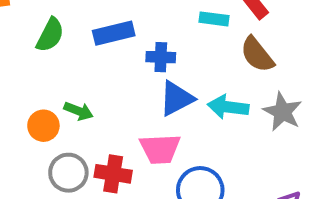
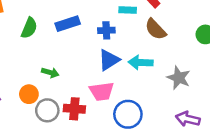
blue cross: (161, 57) -> (106, 30), moved
gray star: (282, 112) -> (179, 78), moved
orange circle: (43, 126) -> (29, 94), moved

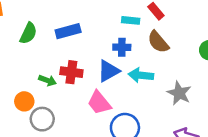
blue cross: (106, 30) -> (122, 47), moved
pink trapezoid: (102, 91) -> (99, 103), turned 55
red cross: (74, 109) -> (71, 72), moved

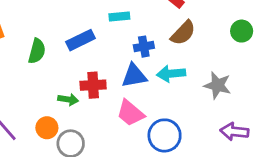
cyan rectangle: (131, 20) -> (119, 16), moved
brown semicircle: (158, 42) -> (183, 33), turned -85
blue triangle: (108, 71) -> (134, 76), turned 30

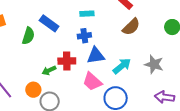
blue rectangle: (81, 40) -> (49, 23), moved, turned 60
blue cross: (144, 47) -> (84, 36), moved
cyan arrow: (171, 74) -> (122, 66), moved, turned 144
green arrow: (68, 99) -> (49, 70), turned 144

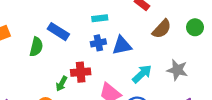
brown semicircle: (131, 27) -> (162, 29), moved
blue triangle: (96, 55) -> (122, 45), moved
green arrow: (49, 70) -> (62, 84), turned -32

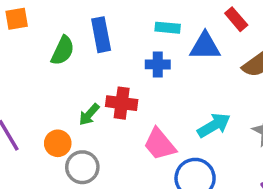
blue rectangle: (58, 32) -> (101, 35), turned 35
blue triangle: (122, 45) -> (205, 46), moved

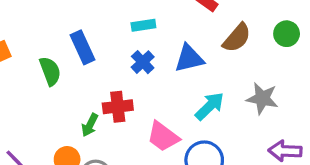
blue triangle: (205, 46) -> (189, 58), moved
green semicircle: (63, 51) -> (50, 71), turned -32
blue cross: (158, 64) -> (143, 62), turned -30

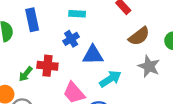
blue triangle: (189, 58) -> (93, 55), moved
gray star: (262, 98) -> (149, 66), moved

